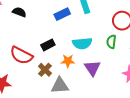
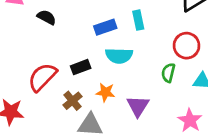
cyan semicircle: (82, 43) -> (119, 56), moved
red semicircle: (21, 55) -> (42, 77), turned 100

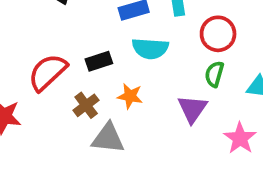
red circle: (187, 46) -> (218, 34), moved
purple triangle: (138, 106) -> (192, 109), moved

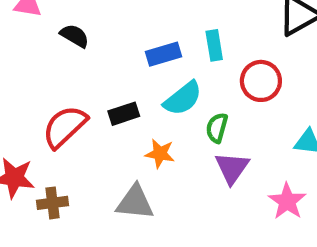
cyan semicircle: (150, 48) -> (183, 98), turned -42
green semicircle: (214, 74) -> (217, 128), moved
brown cross: (86, 105) -> (52, 203), moved, turned 30

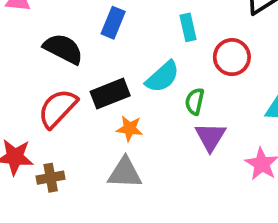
black semicircle: (75, 36) -> (63, 49), moved, size x1.5
blue rectangle: (163, 54) -> (113, 23), moved, turned -48
black rectangle: (124, 114) -> (110, 94), size x1.4
orange star: (160, 154) -> (130, 129), moved

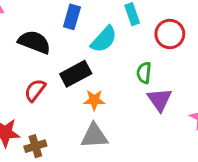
cyan semicircle: (163, 77) -> (104, 39), moved
red semicircle: (58, 108) -> (35, 90), size x0.7

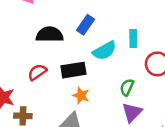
black semicircle: (34, 42) -> (50, 34), turned -40

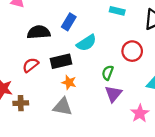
cyan rectangle: (133, 38) -> (117, 11), moved, turned -72

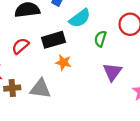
green semicircle: (108, 73) -> (100, 39), moved
gray triangle: (63, 107) -> (40, 89), moved

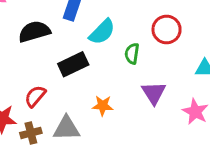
red semicircle: (20, 46) -> (35, 96), moved
orange star: (63, 62) -> (103, 106), moved

